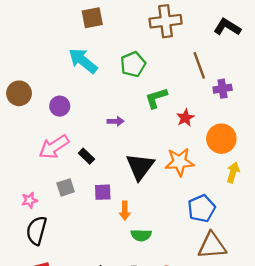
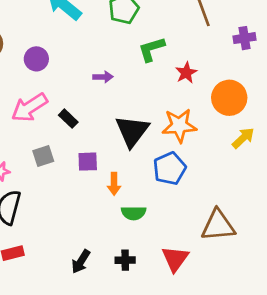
purple cross: (223, 89) -> (244, 38), moved
yellow arrow: (233, 172) -> (243, 138), turned 30
blue pentagon: (202, 208) -> (170, 169), moved

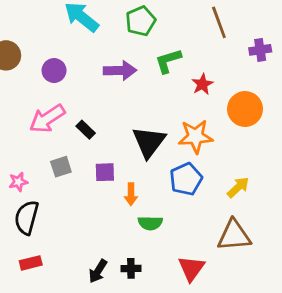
purple arrow: (103, 77) -> (120, 71), moved, size x1.6
yellow arrow: (243, 138) -> (238, 187), moved
black cross: (125, 260) -> (131, 268), moved

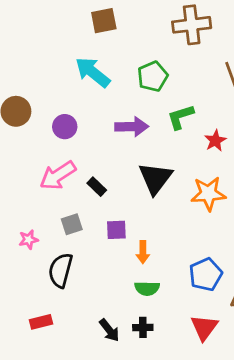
black triangle: (149, 142) -> (155, 178), moved
blue pentagon: (186, 179) -> (206, 274), moved
black semicircle: (27, 218) -> (61, 270), moved
green semicircle: (150, 223) -> (147, 288), moved
black arrow: (98, 271) -> (109, 330), turned -70

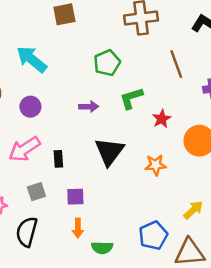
cyan arrow: (93, 72) -> (32, 59), moved
purple arrow: (132, 127) -> (89, 107), size x0.7
black rectangle: (97, 187) -> (58, 159), turned 42
orange star: (208, 194) -> (156, 165), size x0.7
orange arrow: (143, 252) -> (78, 228), moved

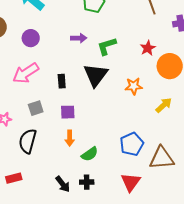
green L-shape: (131, 98) -> (107, 46), moved
red star: (162, 119) -> (148, 48), moved
black rectangle: (58, 159) -> (62, 81), moved
yellow arrow: (193, 210) -> (164, 105), moved
green semicircle: (102, 248) -> (90, 154), turned -36

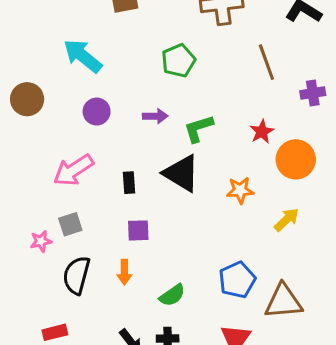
purple circle: (31, 38) -> (97, 112), moved
black triangle: (96, 75) -> (181, 173), turned -36
gray square: (36, 108) -> (70, 224), moved
orange arrow: (70, 138) -> (124, 272), moved

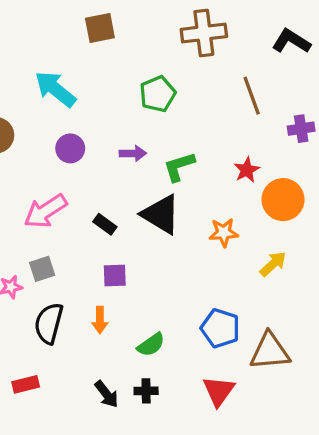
black rectangle: (129, 183) -> (105, 224), turned -50
blue pentagon: (237, 280) -> (220, 328), turned -30

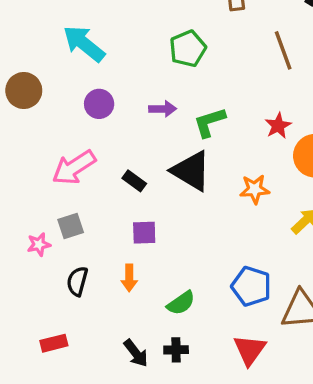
black semicircle: (49, 323) -> (77, 281), size x0.7

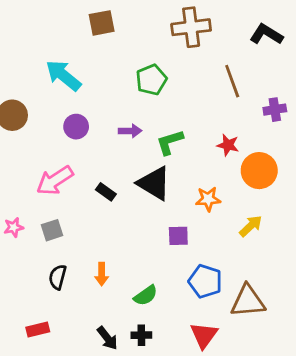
red star: (278, 126) -> (228, 145), turned -30
purple square: (144, 233) -> (178, 236), moved
pink star: (39, 244) -> (14, 227), moved

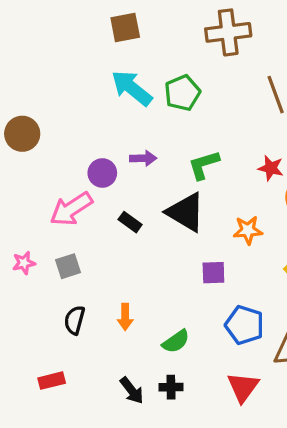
cyan arrow: (63, 75) -> (132, 88), moved
purple circle: (76, 127) -> (102, 173), moved
purple arrow: (130, 131) -> (143, 158), moved

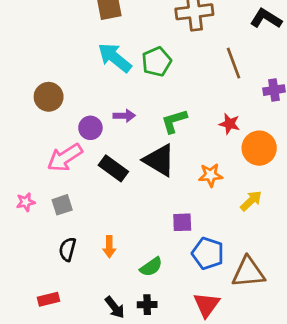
brown circle: (22, 134) -> (49, 97), moved
black rectangle: (130, 222) -> (113, 168), size x1.5
purple square: (213, 273) -> (182, 222), moved

